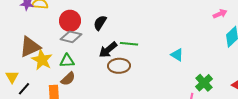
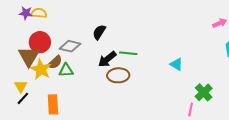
red circle: (70, 21) -> (40, 42), moved
brown triangle: (30, 47) -> (29, 56), turned -35
yellow triangle: (12, 77) -> (21, 86), moved
brown semicircle: (68, 79) -> (55, 62), moved

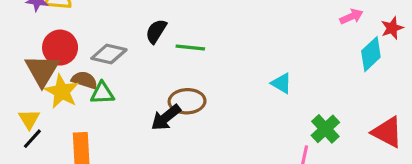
green line: (128, 53) -> (190, 48), moved
black arrow: (107, 59) -> (166, 118), moved
brown semicircle: (55, 62) -> (84, 80), turned -119

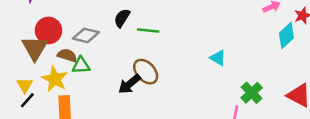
yellow star: (62, 91) -> (55, 79), moved
brown ellipse: (187, 101) -> (146, 72), turned 50

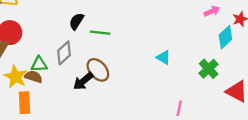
gray diamond: (86, 35) -> (64, 53), moved, turned -55
brown semicircle: (67, 55) -> (34, 77), moved
green cross: (252, 93) -> (209, 69), moved

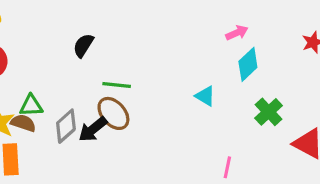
pink arrow: (212, 11) -> (237, 33), moved
green line: (100, 33) -> (117, 85), moved
cyan diamond: (225, 37) -> (248, 64), moved
gray diamond: (64, 53) -> (66, 126), moved

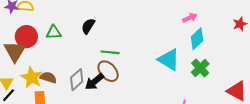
cyan triangle: (205, 96) -> (169, 60), size x1.6
green triangle: (31, 106) -> (54, 32), moved
green cross: (269, 112) -> (200, 68), moved

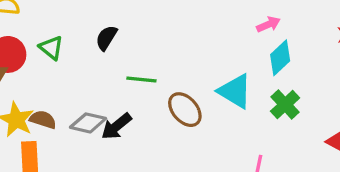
green triangle: (54, 32) -> (51, 48), turned 42
brown ellipse: (108, 71) -> (185, 110), moved
gray diamond: (77, 80) -> (88, 123), turned 55

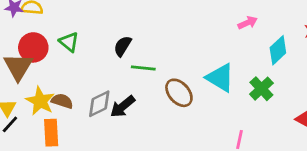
black semicircle: (106, 38) -> (123, 46), moved
cyan diamond: (280, 58) -> (278, 50), moved
gray diamond: (88, 123) -> (99, 104), turned -40

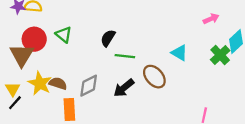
cyan triangle: (220, 78) -> (179, 53), moved, size x0.7
green cross: (261, 89) -> (220, 55), moved
black arrow: (123, 107) -> (124, 88), moved
orange rectangle: (51, 133) -> (69, 109), moved

